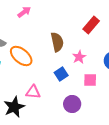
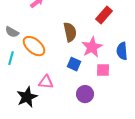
pink star: (79, 57) -> (92, 47), size x1.5
blue square: (61, 74) -> (74, 64), turned -32

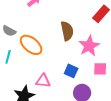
blue square: (74, 64) -> (71, 71), moved

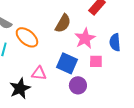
brown semicircle: (67, 31) -> (63, 23), turned 42
blue square: (71, 71) -> (67, 63), size x1.5

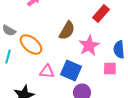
pink square: (96, 61) -> (110, 69), moved
pink triangle: (39, 73) -> (47, 72), moved

